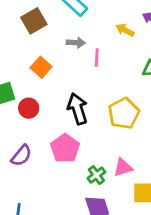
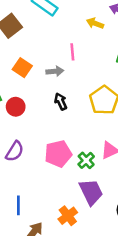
gray arrow: (76, 43) -> (55, 71), moved
black arrow: (78, 109) -> (61, 102), size x0.6
pink pentagon: (65, 148) -> (58, 154), moved, turned 30

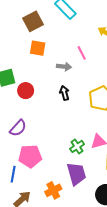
pink line: (72, 52) -> (82, 53), turned -32
orange square: (22, 68) -> (38, 48), moved, turned -35
pink pentagon: (58, 154) -> (30, 156), moved

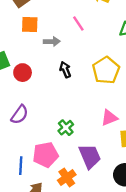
gray arrow: (64, 67) -> (52, 42), moved
green cross: (77, 146) -> (66, 128), moved
pink pentagon: (30, 156) -> (46, 155), moved

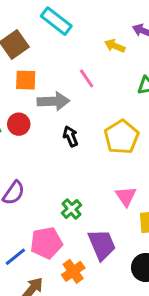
gray arrow: (52, 42) -> (53, 101), size x1.5
red circle: (23, 73) -> (19, 124), moved
pink triangle: (109, 118) -> (126, 196), turned -42
blue line: (21, 166) -> (15, 257), turned 48

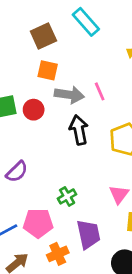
pink line: (87, 78) -> (100, 91), moved
black arrow: (71, 136) -> (79, 130), size x1.5

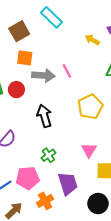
black arrow: (79, 130) -> (44, 116), moved

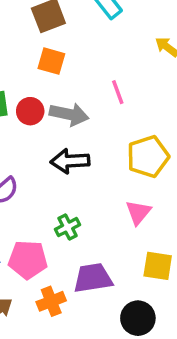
gray arrow: (43, 75) -> (69, 114), moved
black arrow: (44, 116) -> (70, 161), turned -85
pink triangle: (89, 150) -> (138, 212), moved
purple trapezoid: (68, 183) -> (93, 278), turned -90

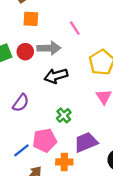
orange cross: (51, 301) -> (64, 162), turned 35

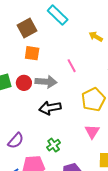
purple semicircle: (21, 103) -> (16, 141), moved

